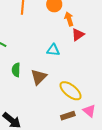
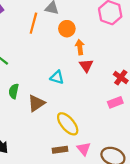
red triangle: (78, 35) -> (86, 65), turned -40

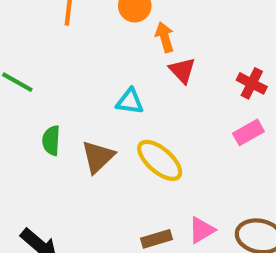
yellow ellipse: (68, 124) -> (160, 160), moved
pink triangle: (84, 149) -> (202, 230), turned 48

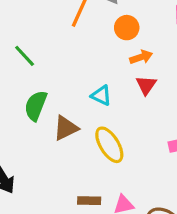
orange arrow: (165, 37) -> (141, 57), turned 70
green semicircle: (51, 140) -> (36, 106), size x1.4

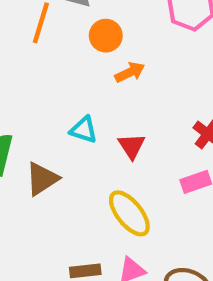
red triangle: (146, 85) -> (132, 146), moved
yellow ellipse: (109, 145) -> (129, 213), moved

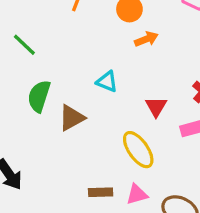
red triangle: (132, 146) -> (156, 107), moved

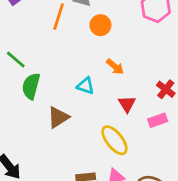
orange arrow: (146, 39) -> (115, 67), moved, turned 66
green semicircle: (39, 96) -> (31, 86), moved

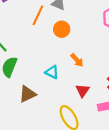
orange circle: (100, 25) -> (62, 29), moved

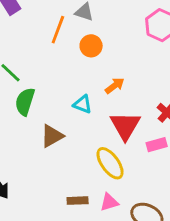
orange arrow: (77, 60) -> (115, 86), turned -80
red triangle: (83, 91) -> (125, 126), size x1.6

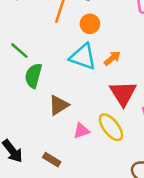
cyan triangle: (83, 104) -> (83, 57), moved, size x1.6
brown rectangle: (78, 201) -> (52, 160), moved, turned 36
pink triangle: (109, 202) -> (81, 131), moved

